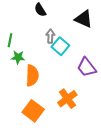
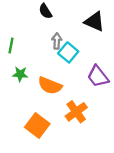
green star: (18, 57) -> (20, 74), moved
orange semicircle: (32, 75) -> (50, 86), moved, turned 110

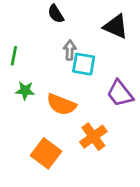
cyan square: (68, 52) -> (84, 64), turned -30

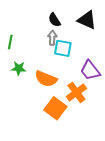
black semicircle: (56, 14) -> (54, 20), moved
orange cross: (93, 137) -> (76, 92), moved
orange square: (46, 153) -> (55, 108), moved

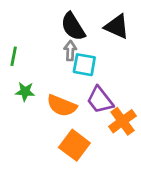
black semicircle: (54, 20) -> (73, 27), size x1.5
purple trapezoid: (90, 70) -> (100, 100), moved
orange cross: (76, 92) -> (122, 121), moved

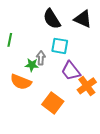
gray arrow: (70, 51) -> (41, 58), moved
green star: (25, 92) -> (32, 65), moved
orange semicircle: (62, 106) -> (21, 82), moved

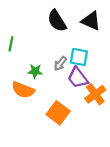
cyan square: (60, 46) -> (79, 57), moved
gray arrow: (41, 58) -> (60, 64), moved, turned -144

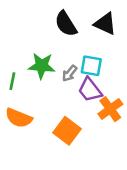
green line: (11, 44) -> (12, 81), moved
green star: (35, 71) -> (42, 66), moved, size x1.5
orange semicircle: (23, 90) -> (19, 118), moved

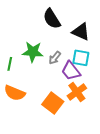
black triangle: (105, 24) -> (81, 32), moved
cyan square: (91, 66) -> (81, 58), moved
orange cross: (110, 109) -> (77, 92), moved

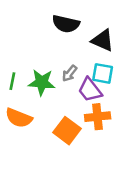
black semicircle: (52, 19) -> (66, 24), turned -45
green star: (33, 52) -> (42, 82), moved
orange cross: (77, 92) -> (98, 117), turned 30

